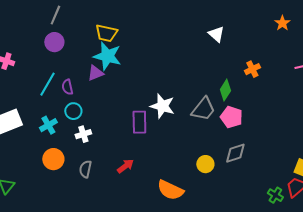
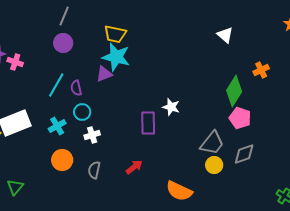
green diamond: (225, 90) -> (234, 91), size x1.4
white star: (162, 106) -> (171, 107), size x0.7
gray trapezoid: (203, 109) -> (212, 143), moved

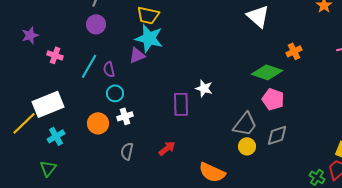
white triangle: (225, 35) -> (258, 16), size x1.4
pink cross: (15, 62) -> (55, 55), moved
green diamond: (234, 91) -> (267, 72), turned 76
cyan cross: (57, 126) -> (56, 136), moved
orange circle: (62, 160) -> (98, 123), moved

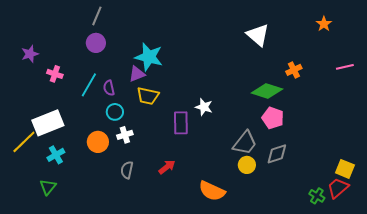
yellow trapezoid: (148, 15) -> (148, 96), moved

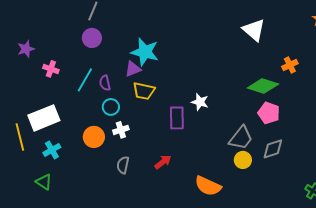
yellow line: (24, 142) -> (20, 137), turned -60
green triangle: (48, 187) -> (44, 182), turned -36

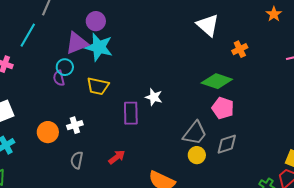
purple circle: (92, 38) -> (96, 21), moved
orange cross: (290, 65) -> (240, 49), moved
purple triangle: (133, 69) -> (77, 43), moved, size x1.4
cyan line: (85, 80) -> (28, 35), moved
cyan circle: (111, 107) -> (65, 67), moved

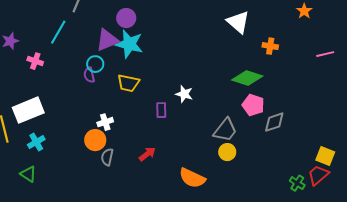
orange cross: (240, 49) -> (270, 46), turned 35
purple rectangle: (131, 113) -> (161, 110), size x0.7
orange circle: (48, 132) -> (95, 140), moved
gray diamond: (227, 144) -> (274, 122), moved

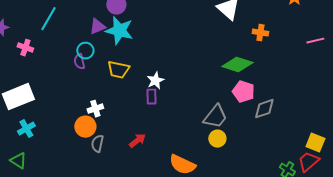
purple triangle: (107, 40) -> (97, 27), size x0.7
white star: (184, 94) -> (155, 81), moved, turned 30

